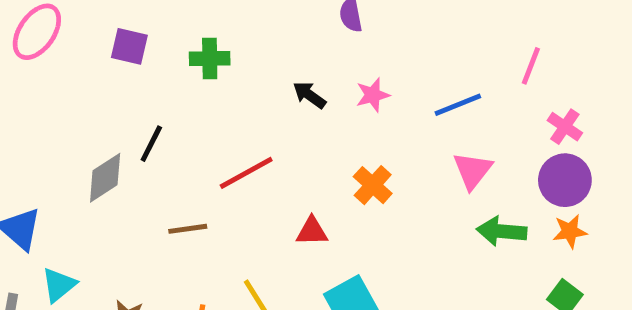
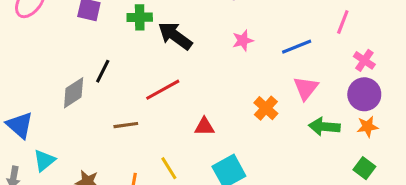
black arrow: (309, 95) -> (175, 36), moved, size x1.6
orange cross: (373, 185) -> (266, 108), moved

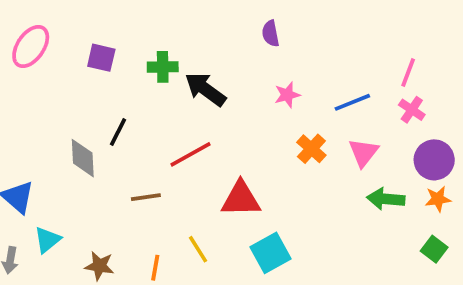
pink cross: (364, 60) -> (412, 110), moved
gray diamond: (74, 93) -> (83, 158), turned -60
orange cross: (266, 108) -> (311, 149), moved
red triangle: (204, 127) -> (241, 199), size x1.6

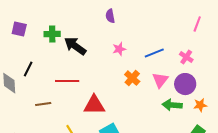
pink line: (408, 73) -> (197, 24), moved
red line: (191, 154) -> (67, 81), turned 30
purple circle: (434, 160) -> (185, 84), moved

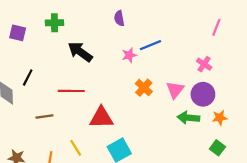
green cross: (52, 34) -> (54, 23), moved
blue line: (154, 53) -> (150, 45), moved

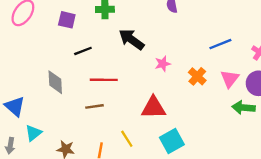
blue line: (150, 45) -> (220, 44), moved
pink star: (129, 55) -> (163, 64), moved
black line: (28, 78) -> (83, 51), moved, turned 42
red line: (71, 91) -> (104, 80), moved

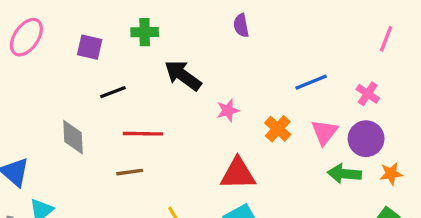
red triangle: (153, 108) -> (238, 174), moved

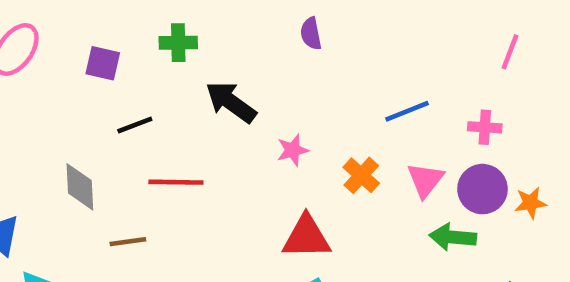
pink cross: (368, 94) -> (485, 127), turned -30
brown line: (130, 172) -> (128, 242), moved
orange star: (391, 174) -> (531, 203), moved

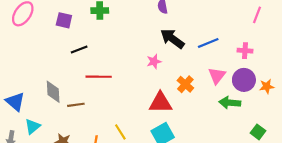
black arrow: (231, 102) -> (172, 39), moved
orange cross: (361, 175) -> (185, 84), moved
gray diamond: (80, 187) -> (53, 92), moved

